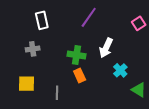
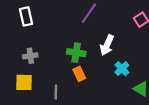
white rectangle: (42, 20) -> (26, 16), moved
gray cross: (33, 49) -> (30, 56), moved

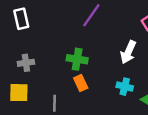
white arrow: (107, 45) -> (128, 52), moved
cyan cross: (122, 69) -> (125, 87), moved, turned -32

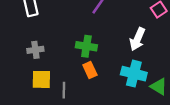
cyan cross: (125, 87) -> (134, 74), size x1.5
yellow square: (19, 93) -> (41, 79), moved

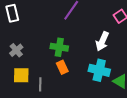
gray cross: (35, 50) -> (16, 50), turned -32

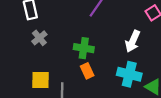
gray cross: (16, 50) -> (39, 38), moved

